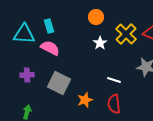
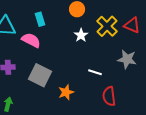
cyan rectangle: (49, 26) -> (40, 19), moved
red semicircle: (114, 104) -> (109, 96), moved

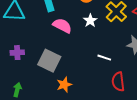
pink semicircle: (31, 40) -> (62, 26), moved
orange star: (66, 92) -> (64, 85), moved

